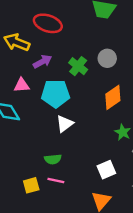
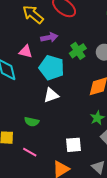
pink line: (56, 181) -> (30, 152), moved

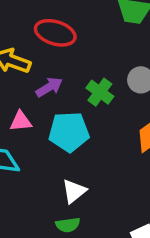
white triangle: (51, 95) -> (74, 191), moved

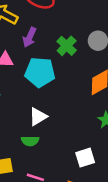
purple arrow: (49, 87) -> (30, 37), turned 138

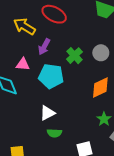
green semicircle: (30, 141) -> (54, 133), moved

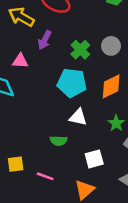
cyan pentagon: (51, 76) -> (72, 83), moved
white triangle: (47, 113) -> (78, 117), moved, turned 42

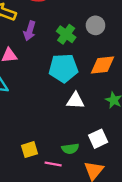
orange diamond: (111, 86) -> (102, 65), turned 30
green semicircle: (59, 141) -> (70, 149), moved
yellow square: (16, 164) -> (30, 150), moved

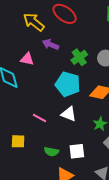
purple arrow: (30, 31) -> (50, 45), turned 77
pink line: (53, 164) -> (39, 118), moved

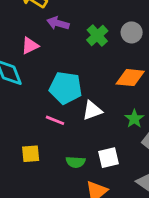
pink triangle: (27, 59) -> (30, 46), turned -32
cyan pentagon: (68, 84) -> (66, 88), moved
white triangle: (69, 114) -> (92, 111), turned -35

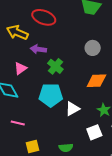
green cross: (97, 35) -> (55, 66), moved
pink line: (55, 120) -> (18, 123), moved
white square: (109, 158) -> (94, 132), moved

